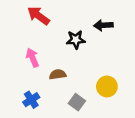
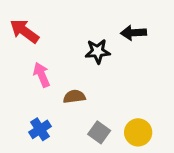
red arrow: (38, 16) -> (24, 31), moved
yellow circle: (107, 87) -> (138, 132), moved

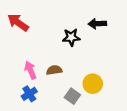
pink arrow: (42, 75) -> (30, 70), moved
yellow circle: (138, 132) -> (93, 84), moved

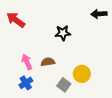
black arrow: (97, 24) -> (99, 14), moved

